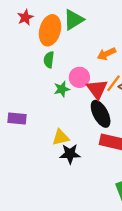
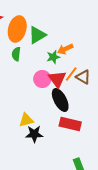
green triangle: (74, 20) -> (37, 35), moved
pink circle: (79, 77) -> (42, 79), moved
green star: (62, 89) -> (53, 57), moved

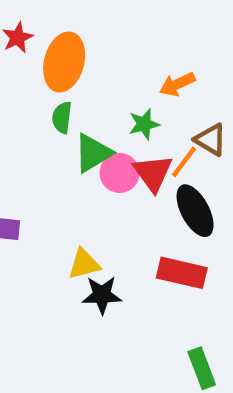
green triangle: (37, 35) -> (93, 153), moved
orange arrow: (65, 49) -> (177, 84), moved
brown triangle: (83, 77) -> (211, 140), moved
black ellipse: (60, 100) -> (195, 211), moved

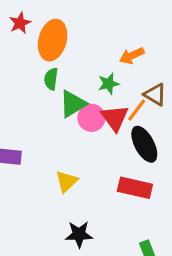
yellow triangle: (84, 264) -> (67, 182), turned -30
black star: (102, 295) -> (79, 234), moved

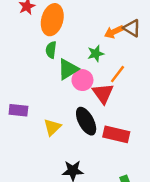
brown triangle: (155, 94) -> (132, 28), moved
red triangle: (115, 118) -> (103, 93), moved
black ellipse: (144, 144) -> (86, 121), moved
yellow triangle: (67, 182) -> (52, 127), moved

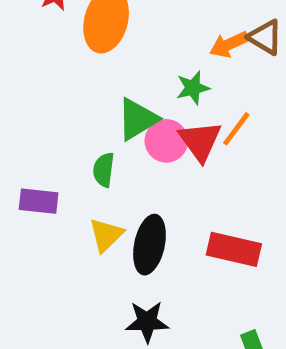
green semicircle: (51, 50) -> (104, 170), moved
red triangle: (103, 93) -> (200, 141), moved
black ellipse: (86, 121) -> (149, 245), moved, turned 40

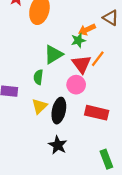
orange arrow: (229, 44) -> (87, 30), moved
pink circle: (166, 141) -> (76, 85), moved
black star: (147, 322) -> (58, 145), turned 30

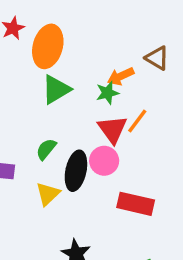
green triangle: (53, 54) -> (56, 90), moved
green semicircle: (38, 77) -> (46, 149), turned 32
black ellipse: (59, 111) -> (76, 171), moved

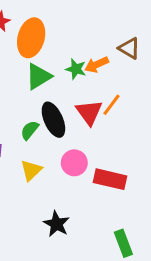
green star: (107, 93) -> (76, 69), moved, turned 30
pink circle: (104, 161) -> (74, 163), moved
black ellipse: (76, 171) -> (53, 120), moved, turned -36

